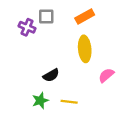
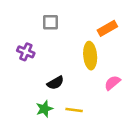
orange rectangle: (85, 16) -> (107, 28), moved
purple cross: (27, 27) -> (26, 52), moved

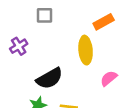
purple cross: (26, 52) -> (19, 46), turned 35
black semicircle: (55, 83) -> (50, 78), size x1.5

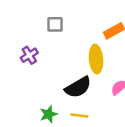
black semicircle: (50, 78) -> (78, 87), moved

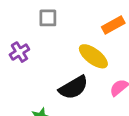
yellow ellipse: (96, 59) -> (93, 56), turned -48

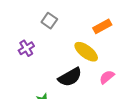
gray square: (48, 18) -> (49, 21), turned 35

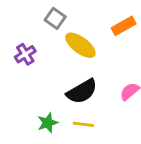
yellow ellipse: (86, 52) -> (80, 45), moved

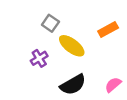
purple cross: (25, 54) -> (39, 58), moved

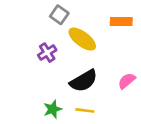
orange rectangle: (108, 30) -> (121, 22), turned 30

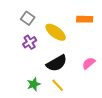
gray square: (59, 15) -> (28, 18), moved
yellow line: (85, 110) -> (58, 85), turned 40

